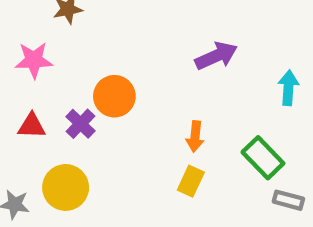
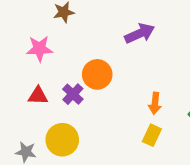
purple arrow: (216, 56) -> (140, 33), moved

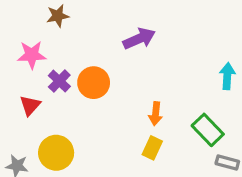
purple cross: (73, 94) -> (59, 81), moved
red triangle: (38, 96) -> (30, 105), turned -50

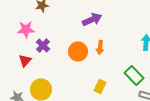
orange circle: (94, 83) -> (78, 51), moved
orange arrow: (156, 114) -> (100, 47), moved

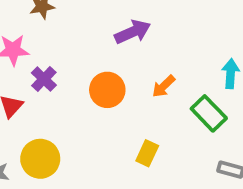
orange arrow: (100, 47) -> (163, 86), moved, turned 40
green rectangle: (134, 75) -> (209, 113), moved

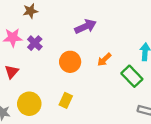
purple cross: (44, 79) -> (35, 43), moved
yellow rectangle: (147, 153) -> (66, 100), moved

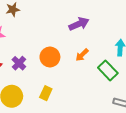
purple arrow: (86, 26) -> (79, 24), moved
purple cross: (35, 43) -> (19, 63), moved

